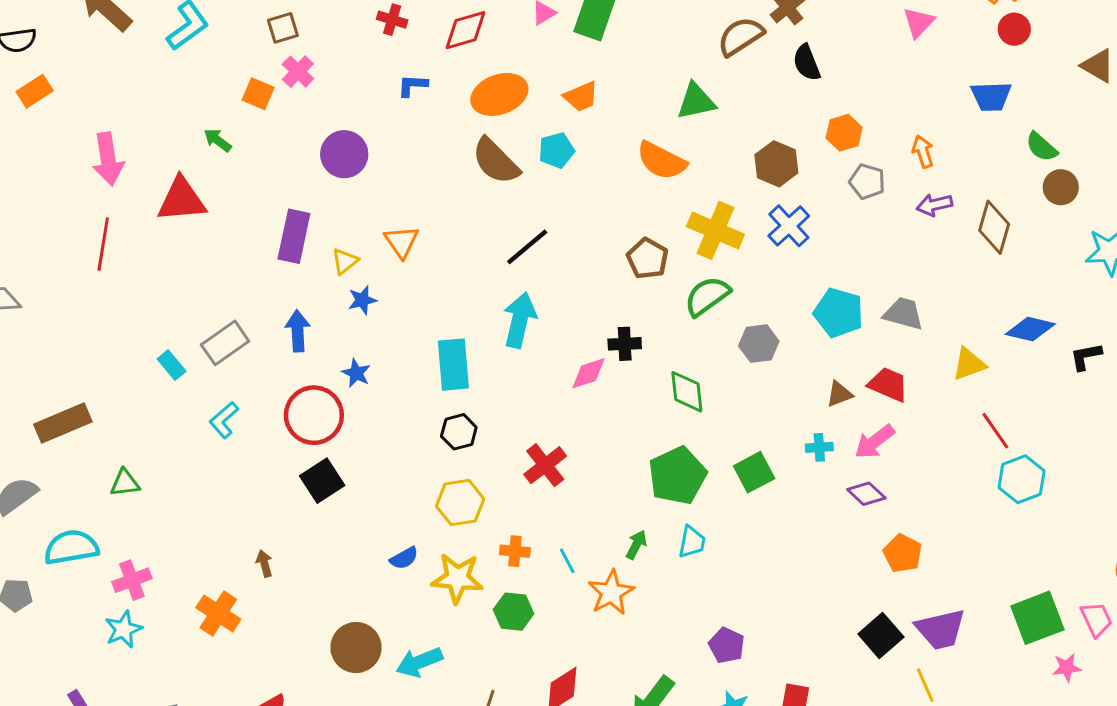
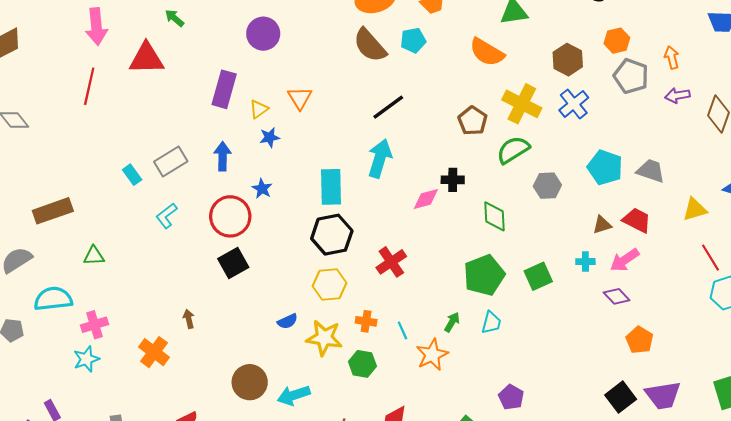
gray pentagon: (867, 182) -> (631, 76), size x1.4
black hexagon: (459, 432) -> (332, 235), size x1.6

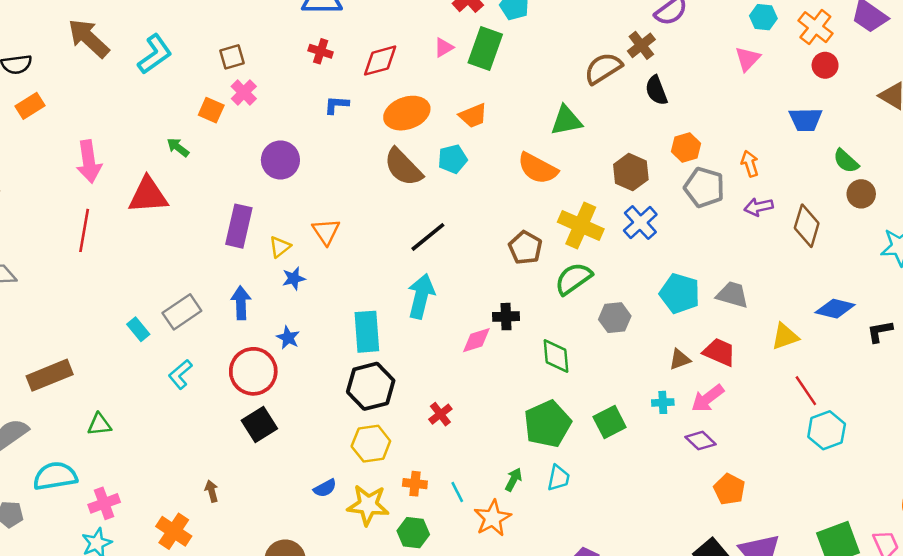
red cross: (391, 262) -> (440, 414), size x0.7

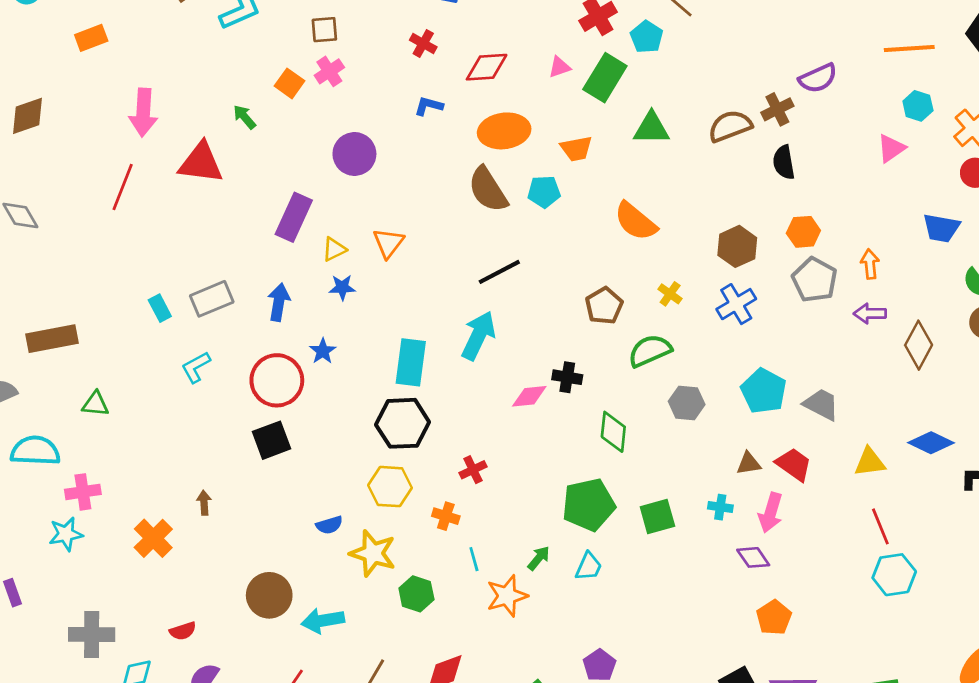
green triangle: (566, 121) -> (651, 128), moved
yellow cross: (581, 225) -> (670, 294), size x0.5
pink arrow: (708, 398) -> (771, 513), turned -48
orange cross: (415, 484) -> (446, 516), moved

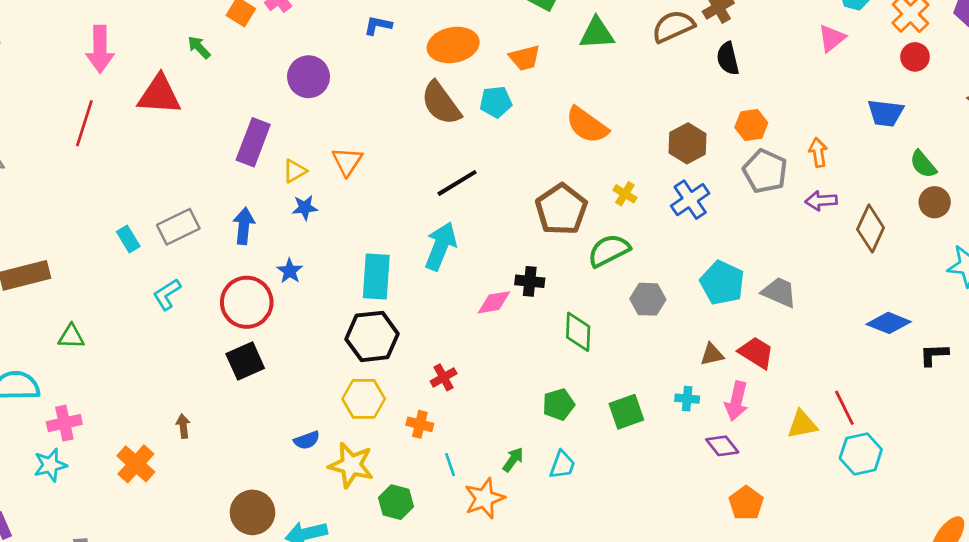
brown pentagon: (604, 306) -> (561, 209), size x1.4
yellow triangle: (870, 462) -> (802, 424), moved
green pentagon: (589, 505) -> (559, 404), size x0.6

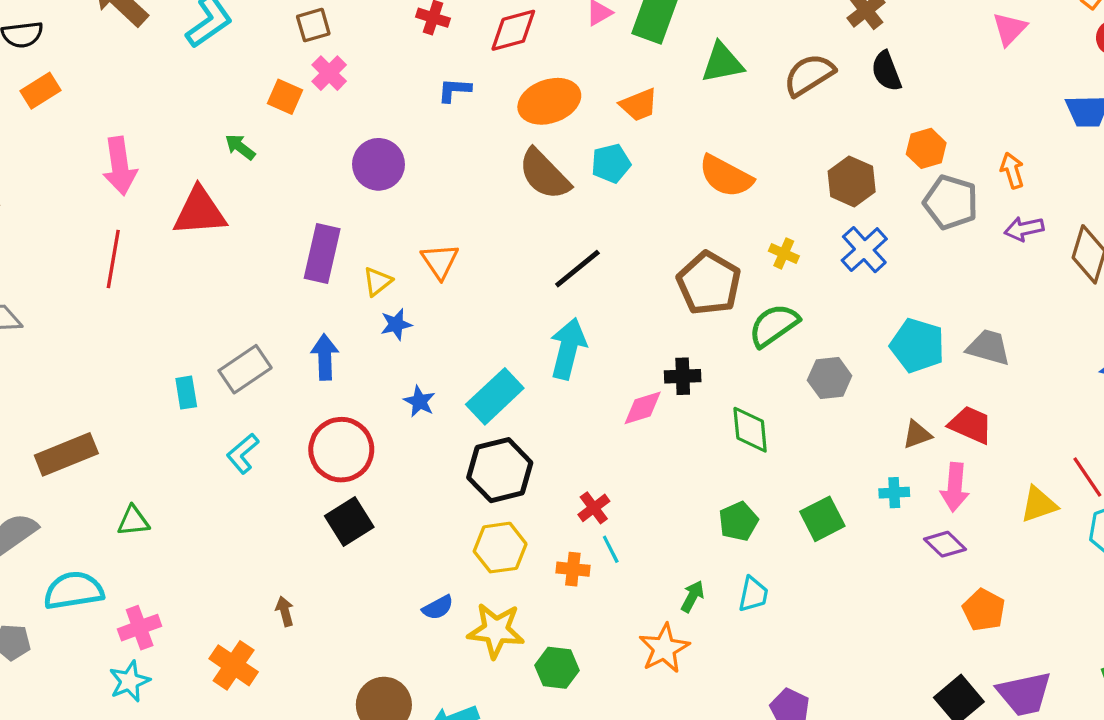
brown semicircle: (673, 26) -> (809, 75), moved
cyan rectangle: (128, 239) -> (186, 393), turned 30
blue star: (290, 271) -> (419, 401), moved
cyan rectangle: (376, 277) -> (495, 396), turned 51
cyan line: (450, 465) -> (611, 549), moved

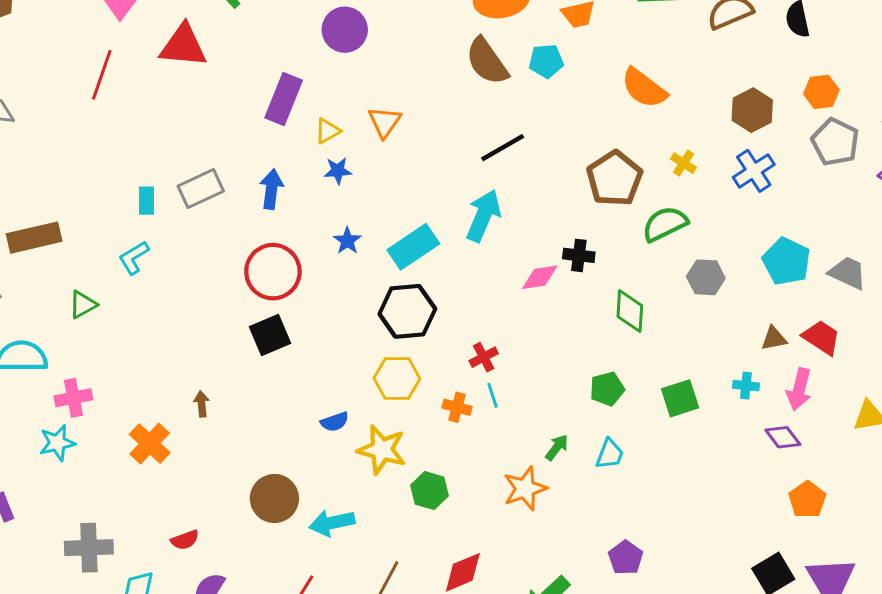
cyan L-shape: (243, 453) -> (134, 258), moved
green triangle: (133, 521) -> (83, 305), turned -32

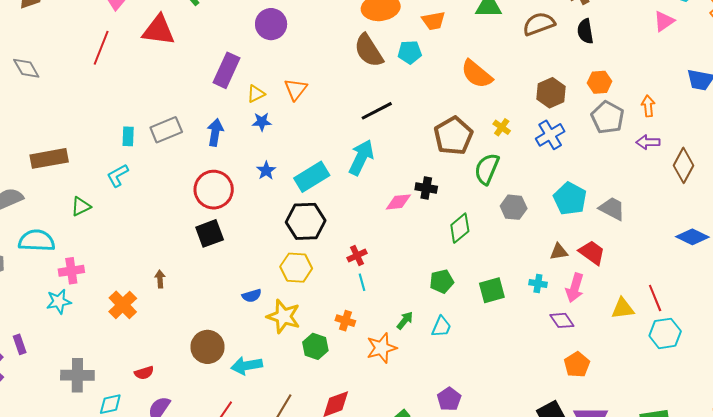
green semicircle: (665, 224) -> (487, 169), turned -44
green diamond: (630, 311) -> (460, 228), turned 44
orange cross: (457, 407) -> (345, 321), moved

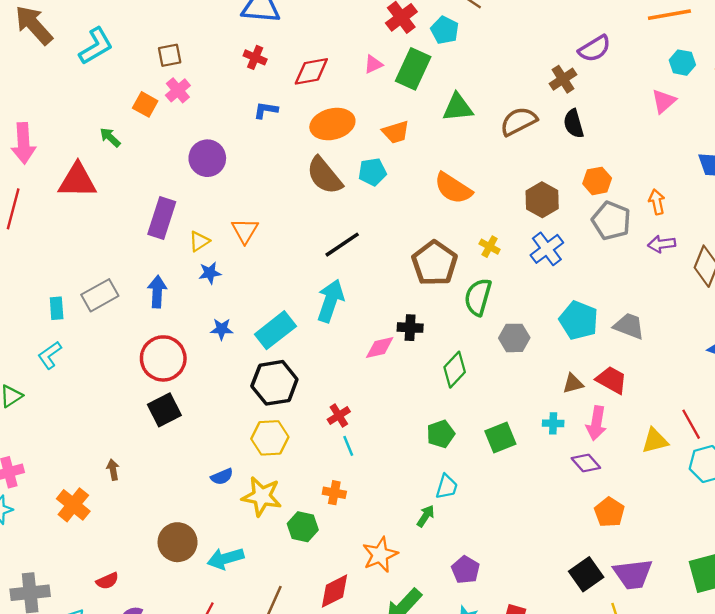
blue star: (266, 171) -> (222, 329), turned -30
green arrow: (405, 320) -> (426, 516), moved
orange star: (382, 348) -> (380, 555), moved

